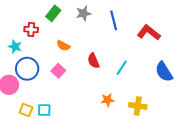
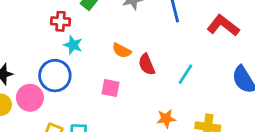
orange semicircle: (63, 46) -> (122, 51), moved
cyan star: (15, 47) -> (73, 45), moved
pink square: (58, 71) -> (111, 88), moved, turned -32

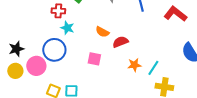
red semicircle: (147, 64) -> (120, 42), turned 91
cyan line: (186, 74) -> (153, 68), moved
orange star: (166, 119) -> (134, 65), moved

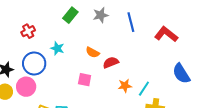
red cross: (58, 11) -> (28, 31), moved, turned -32
blue circle: (54, 50) -> (34, 63), moved

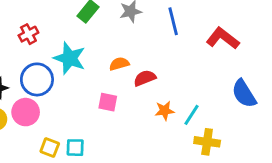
cyan star: (57, 48) -> (70, 58), size x1.6
orange semicircle: (93, 52) -> (119, 64), turned 136

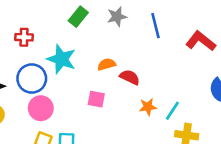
red cross: (28, 34) -> (24, 37), turned 30
red semicircle: (145, 78) -> (130, 77), turned 48
pink circle: (26, 112) -> (41, 108), moved

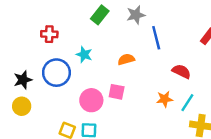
blue line: (156, 26) -> (156, 38), moved
cyan star: (61, 59) -> (84, 55), size x0.6
red semicircle: (130, 77) -> (181, 71), moved
pink circle: (41, 108) -> (91, 100), moved

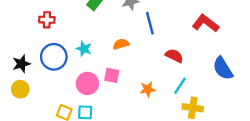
cyan star: (84, 55) -> (84, 49), moved
orange star: (165, 99) -> (148, 89), moved

